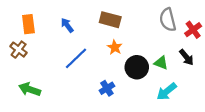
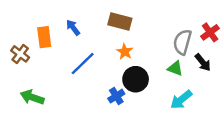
gray semicircle: (168, 20) -> (182, 42), moved, turned 30
orange rectangle: (28, 24) -> (44, 37), moved
black circle: (137, 67) -> (136, 79), moved

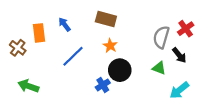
green triangle: (175, 68) -> (159, 68), moved
cyan arrow: (181, 100) -> (179, 90), moved

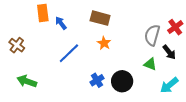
orange rectangle: (39, 33) -> (43, 13), moved
black circle: (120, 70) -> (122, 81), moved

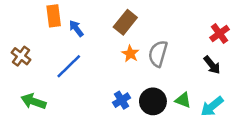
brown rectangle: (100, 18) -> (125, 22), turned -66
gray semicircle: (152, 35) -> (158, 54), moved
blue line: (69, 53) -> (69, 66), moved
green triangle: (150, 64) -> (183, 100), moved

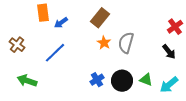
blue arrow: (76, 29) -> (61, 23), turned -88

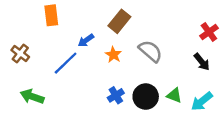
blue arrow: (61, 23) -> (86, 40), moved
orange star: (104, 43) -> (113, 55), moved
gray semicircle: (126, 43) -> (150, 51), turned 115

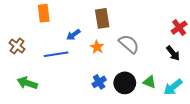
brown rectangle: (119, 21) -> (102, 18), turned -48
blue line: (66, 63) -> (56, 54), turned 35

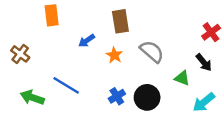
blue line: (56, 54) -> (66, 85), moved, turned 40
green triangle: (149, 82) -> (182, 78), moved

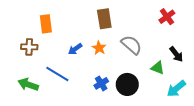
orange rectangle: (52, 15) -> (46, 24), moved
red cross: (211, 32) -> (167, 17), moved
blue arrow: (87, 41) -> (75, 49), moved
brown cross: (20, 54) -> (29, 47), moved, turned -35

